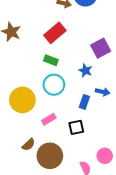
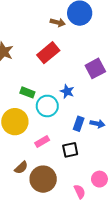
green rectangle: (51, 60) -> (27, 92), moved
blue star: (85, 70) -> (67, 91), moved
blue arrow: (103, 92) -> (97, 124), moved

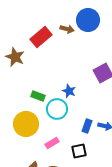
red rectangle: (48, 53) -> (41, 37), moved
blue star: (67, 91) -> (69, 91), moved

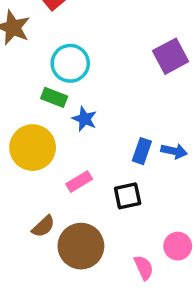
blue star: (69, 91) -> (85, 119), moved
cyan circle: (57, 109) -> (70, 63), moved

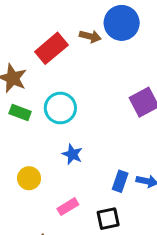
green rectangle: (54, 97) -> (20, 113), moved
yellow circle: (33, 148) -> (29, 178), size x0.6

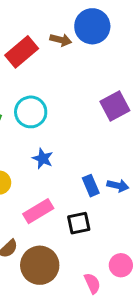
blue rectangle: (120, 181) -> (91, 186), turned -42
pink rectangle: (68, 207) -> (38, 211), size x1.4

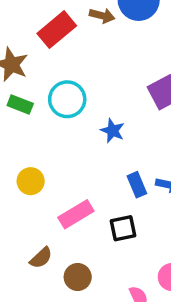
blue star: (43, 159) -> (113, 131), moved
brown circle: (40, 265) -> (78, 277), size x0.6

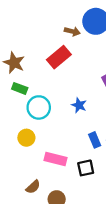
red rectangle: (57, 30) -> (59, 57), moved
cyan circle: (67, 99) -> (39, 107), moved
pink rectangle: (76, 214) -> (55, 159), turned 45

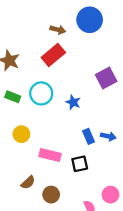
brown arrow: (72, 31) -> (58, 30), moved
green rectangle: (20, 88) -> (13, 97), moved
cyan circle: (39, 107) -> (41, 93), moved

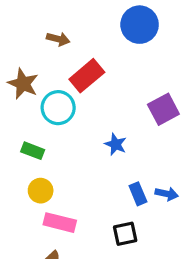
brown arrow: (58, 30) -> (58, 39), moved
cyan circle: (41, 93) -> (58, 108), moved
green rectangle: (13, 97) -> (33, 151), moved
pink rectangle: (50, 155) -> (60, 223), moved

